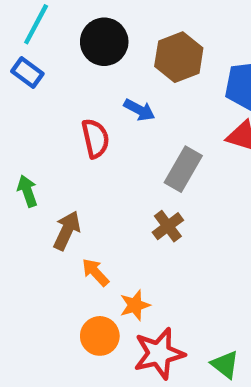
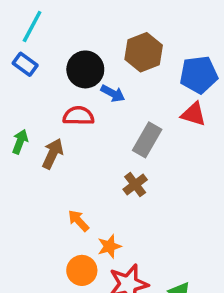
black circle: (104, 42) -> (85, 69), moved
red semicircle: (95, 138) -> (78, 116), turned -76
green arrow: (27, 191) -> (20, 142), moved, turned 40
brown arrow: (67, 231) -> (53, 154), moved

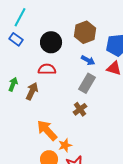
blue arrow: (113, 93) -> (88, 60), moved
orange arrow: (78, 221) -> (47, 130), size x1.6

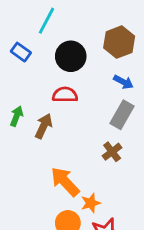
cyan line: (20, 17) -> (46, 21), moved

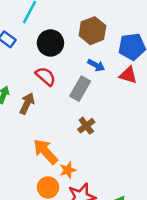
red semicircle: (65, 95) -> (46, 76), turned 40
gray rectangle: (122, 115) -> (80, 89), moved

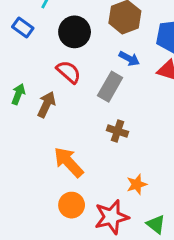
brown cross: (86, 126) -> (117, 131), turned -35
orange star: (68, 170) -> (137, 184), moved

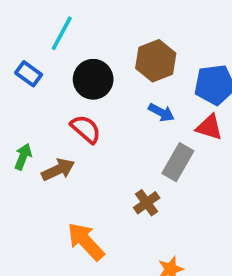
gray rectangle: (110, 87) -> (178, 162), moved
brown arrow: (46, 104) -> (58, 170), turned 40
brown cross: (117, 131) -> (147, 203), turned 36

